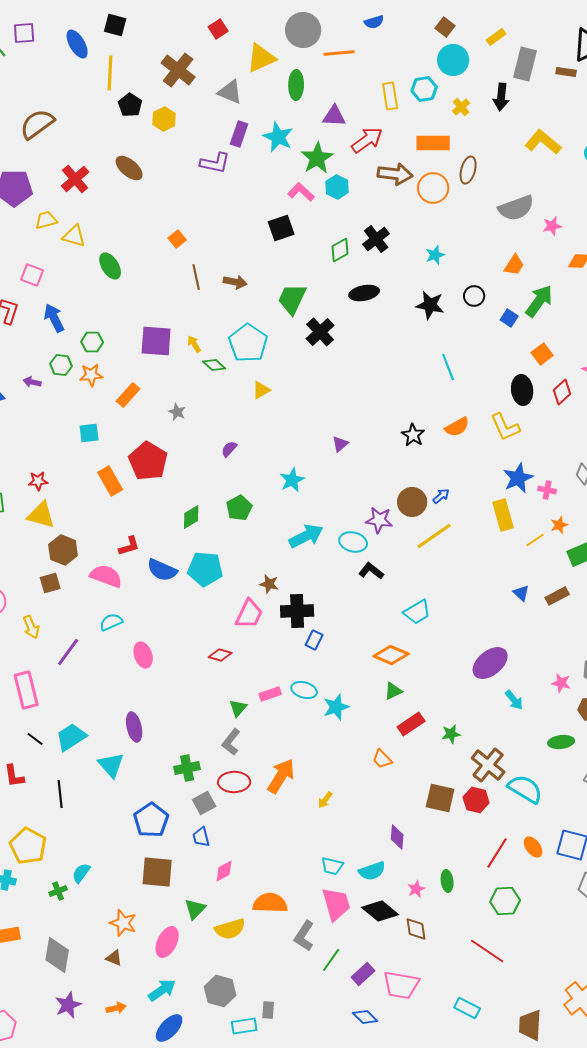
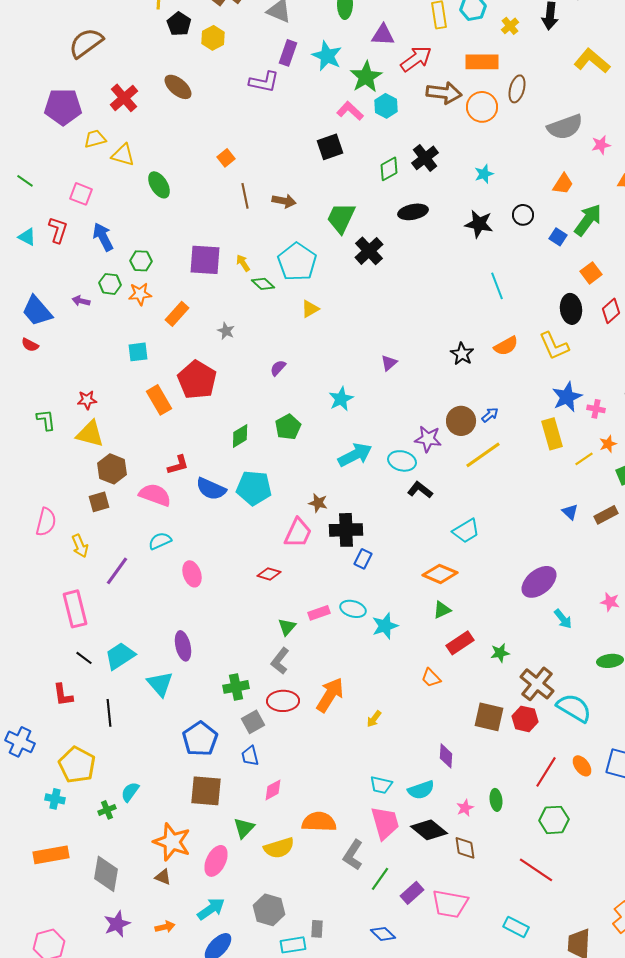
orange star: (123, 923) -> (172, 842), size x1.4
blue diamond: (365, 1017) -> (383, 934), moved

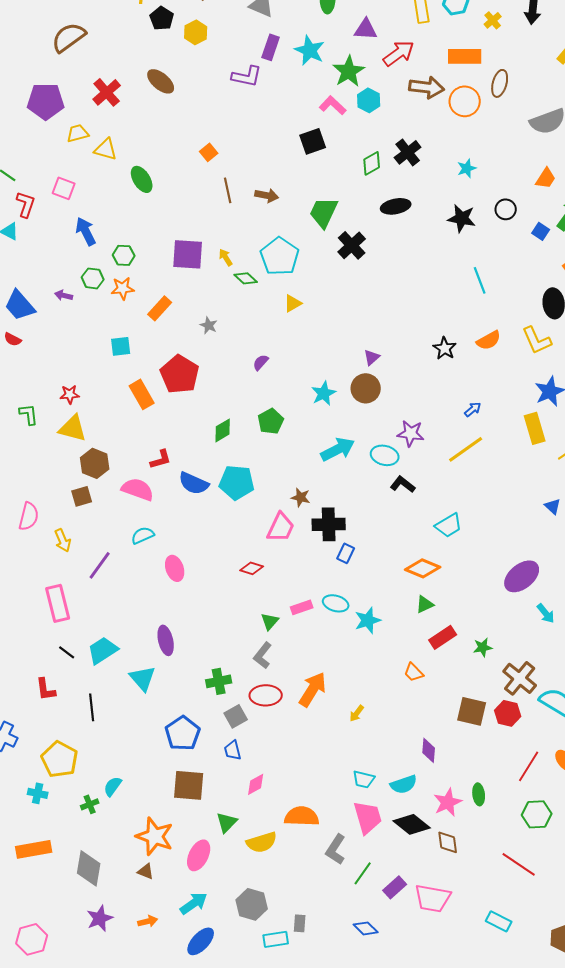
red L-shape: (58, 230) -> (26, 204), moved
brown circle: (461, 421) -> (366, 388), moved
pink star: (465, 808) -> (448, 802), size x1.6

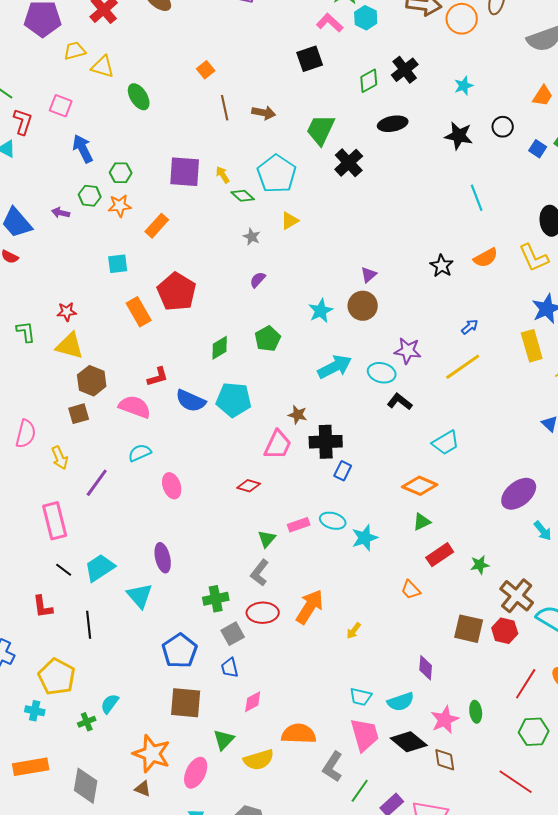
gray star: (209, 325) -> (252, 237), moved

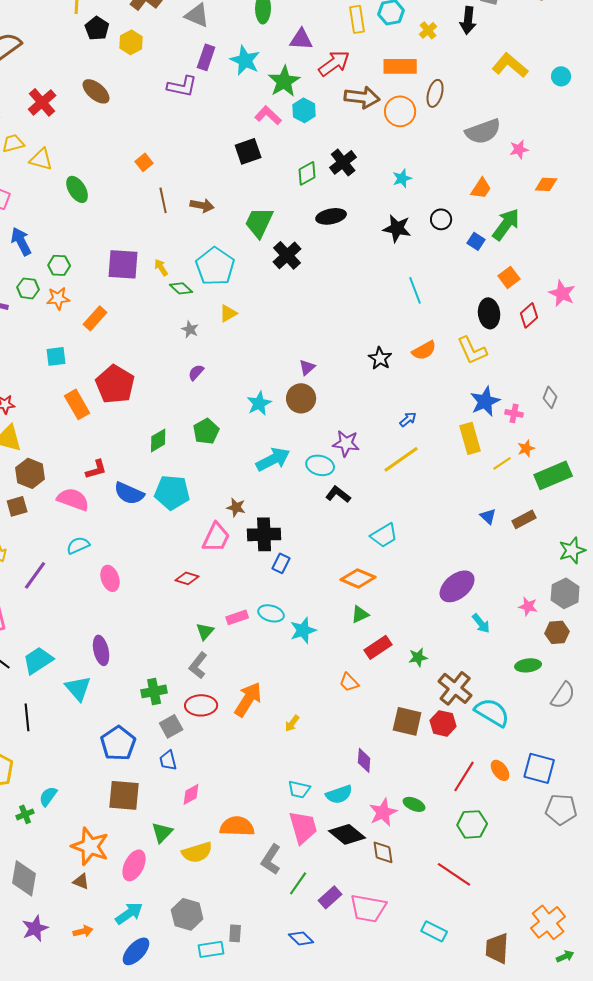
green ellipse: (476, 712) -> (414, 804), turned -60

